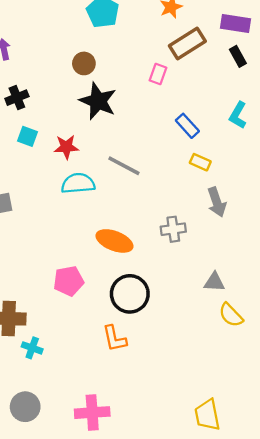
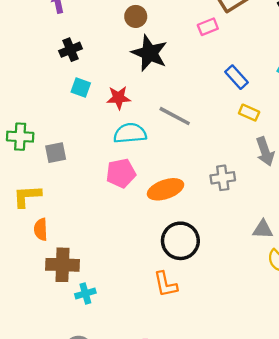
pink rectangle: (158, 74) -> (208, 27), turned 48
orange ellipse: (114, 241) -> (165, 189), turned -40
pink pentagon: (69, 281) -> (121, 173), moved
cyan cross: (32, 348) -> (85, 293), turned -36

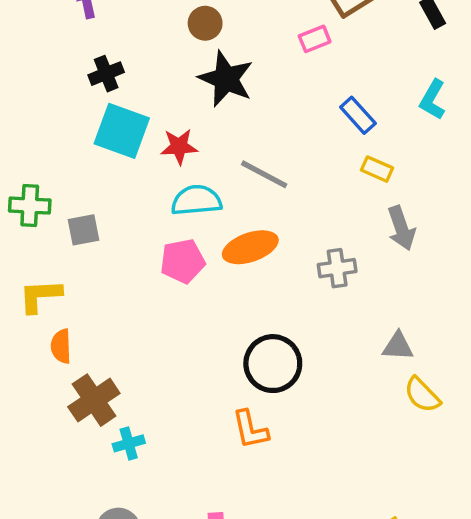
cyan square: (81, 87) -> (122, 131), size x1.8
orange ellipse: (165, 189) -> (250, 247), moved
brown cross: (62, 265) -> (94, 400), turned -36

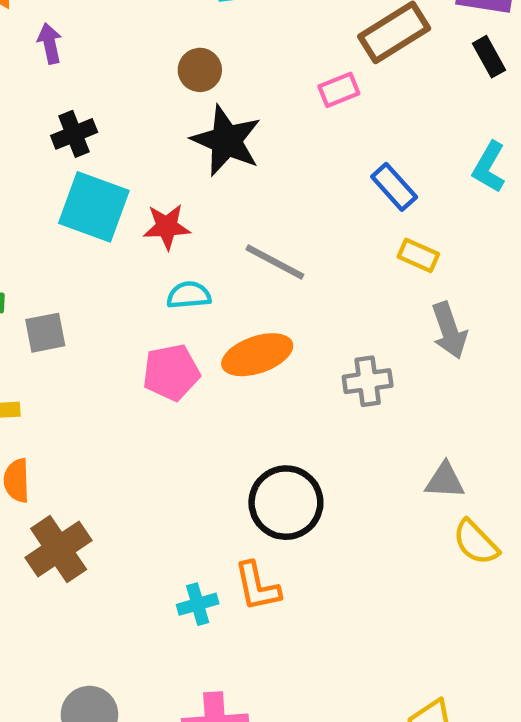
cyan semicircle: (196, 200) -> (189, 295), size x0.7
cyan cross: (129, 443) -> (198, 604), moved

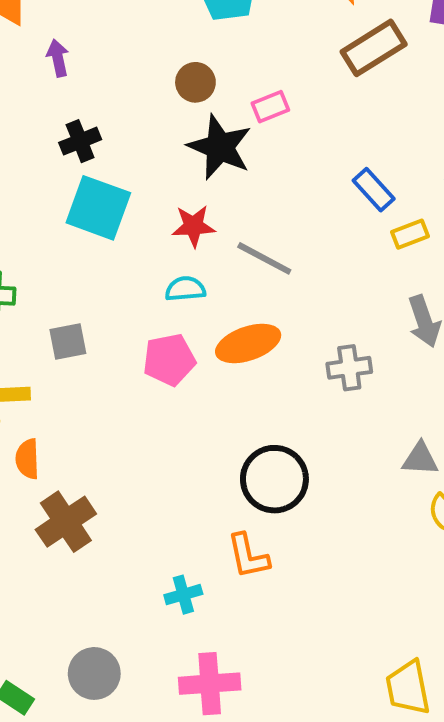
pink rectangle: (339, 90) -> (270, 107), moved
red star: (167, 227) -> (193, 226), moved
yellow rectangle: (418, 255) -> (410, 234), moved, turned -45
gray square: (45, 333) -> (68, 341), moved
cyan cross: (198, 604) -> (183, 595), moved

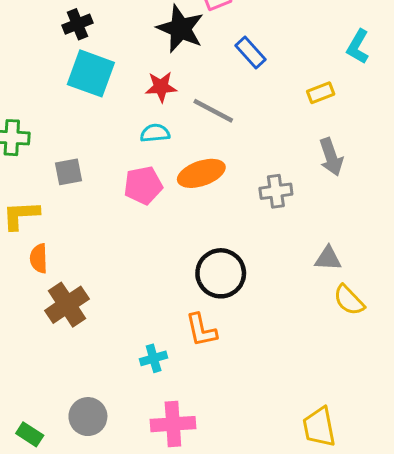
blue rectangle: (374, 190) -> (251, 53), moved

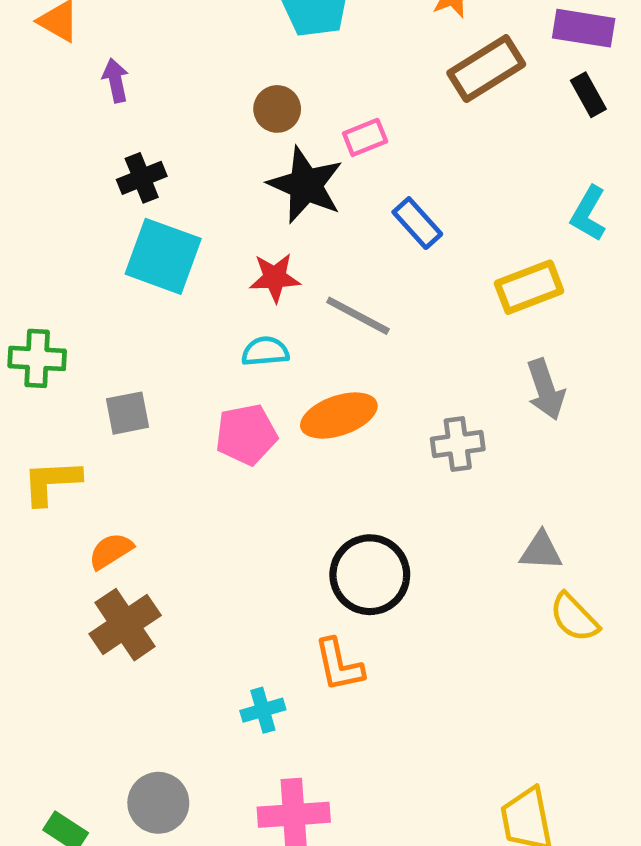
yellow rectangle: (321, 93) -> (529, 287), size x1.5
orange semicircle: (39, 258) -> (111, 551), moved, turned 60

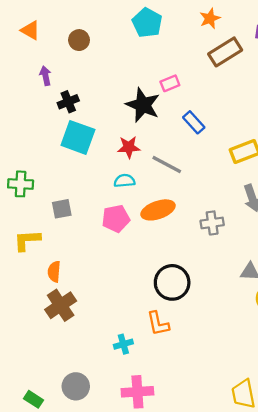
purple arrow: (116, 80) -> (45, 76), moved
brown circle: (277, 109) -> (79, 40), moved
orange semicircle: (111, 551) -> (54, 272), turned -54

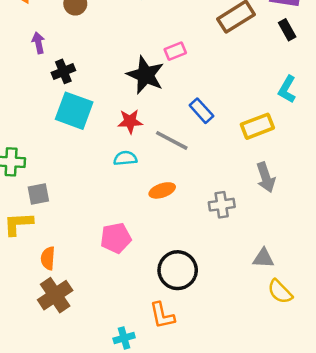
blue rectangle: (194, 122) -> (201, 111), moved
gray square: (62, 209) -> (38, 194), moved
orange ellipse: (158, 210) -> (162, 190), size x0.7
pink pentagon: (116, 219) -> (116, 238), moved

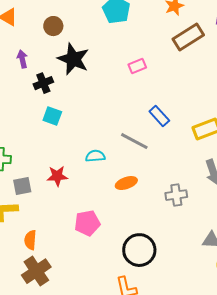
black star: (146, 75) -> (73, 59), moved
cyan square: (74, 111) -> (52, 116), size x0.6
red star: (130, 121) -> (57, 176), moved

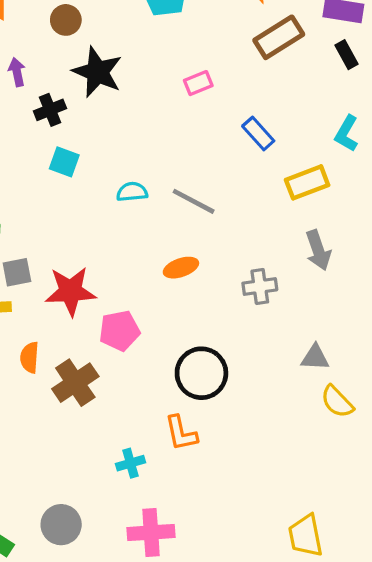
blue rectangle: (159, 116) -> (258, 134), moved
cyan semicircle: (95, 156) -> (132, 192), moved
red star: (57, 176) -> (71, 291), moved, size x1.5
brown cross: (36, 271) -> (75, 383), moved

